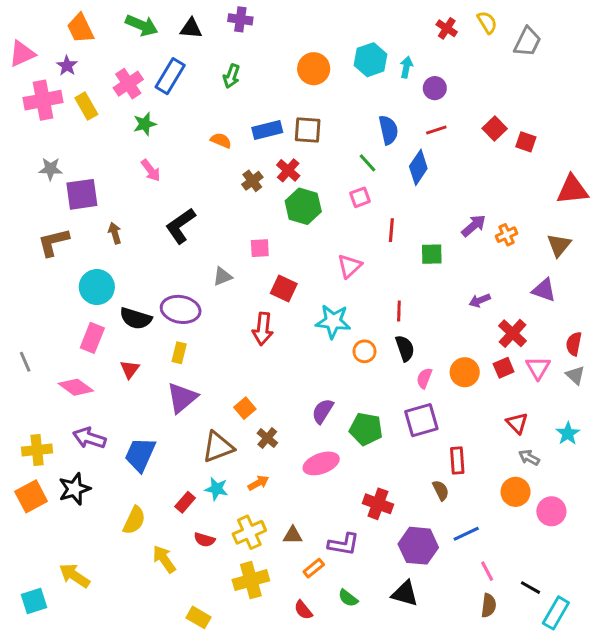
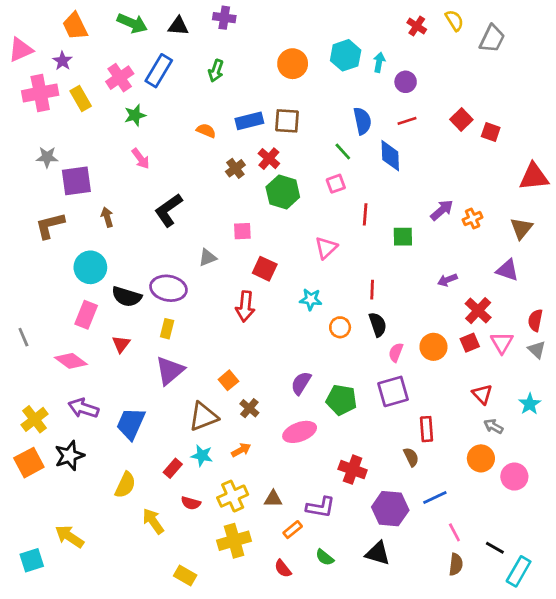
blue diamond: (418, 167) -> (390, 156), turned -36
cyan star: (333, 321) -> (311, 299), size x0.7
yellow cross: (37, 450) -> (35, 419), turned -32

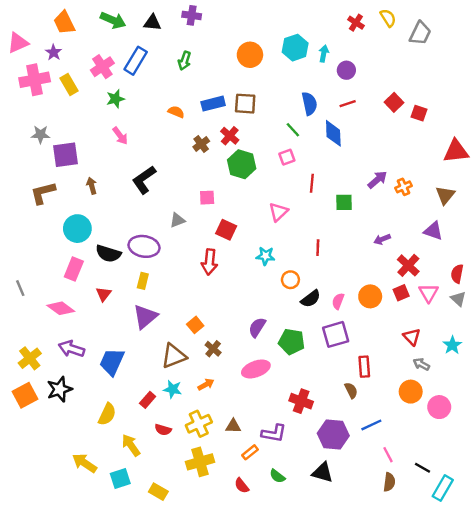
black semicircle: (378, 325) -> (311, 299), moved, turned 72
yellow arrow: (69, 537) -> (85, 463), moved
cyan square: (32, 560) -> (120, 479), moved

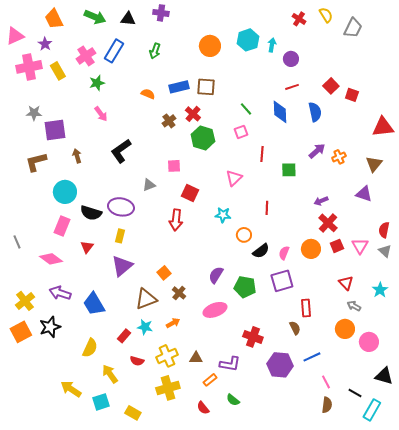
blue semicircle: (309, 104) -> (315, 112), moved
red cross: (408, 265) -> (328, 223), moved
blue trapezoid: (112, 362) -> (94, 304), turned -55
black triangle: (323, 473) -> (384, 376), moved

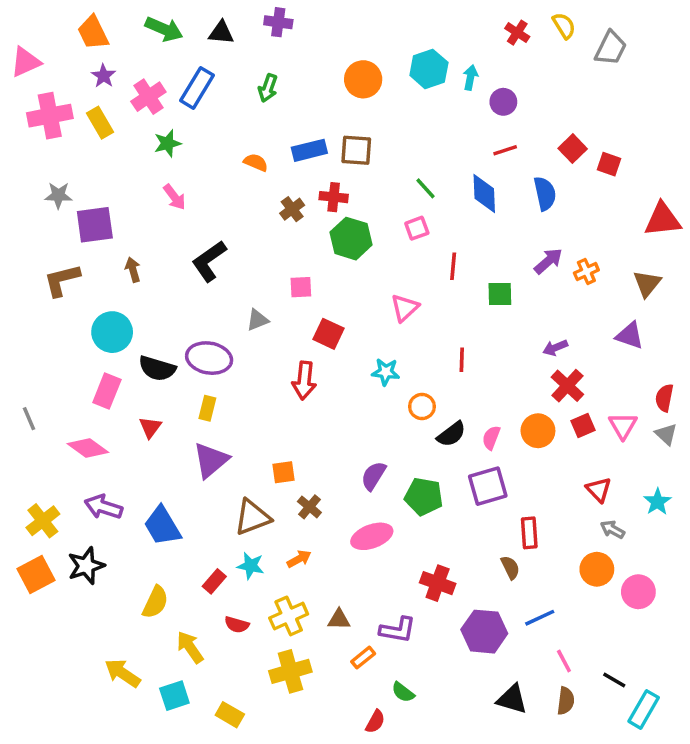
purple star: (45, 44) -> (103, 76), moved
red cross: (193, 114) -> (334, 197), turned -35
orange square: (164, 273) -> (283, 472), turned 32
black triangle: (384, 376) -> (512, 699), moved
red semicircle: (203, 408) -> (375, 722), moved, turned -112

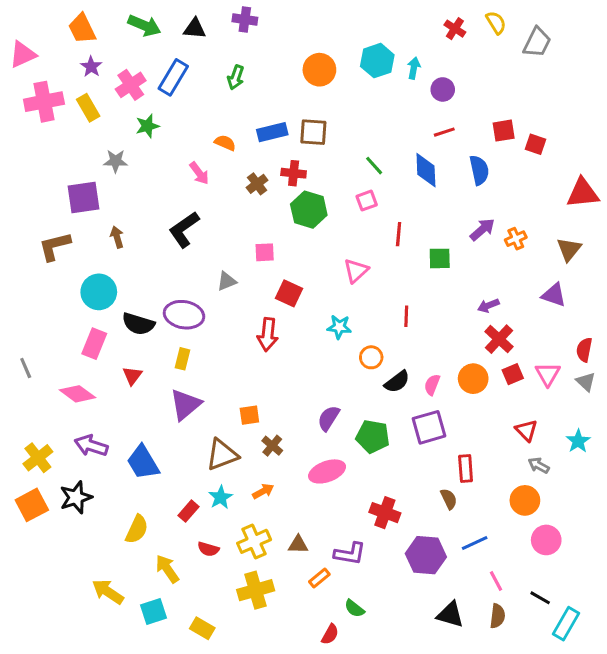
red square: (573, 149) -> (504, 131), turned 35
gray star: (58, 195) -> (115, 161), moved
pink arrow: (174, 197) -> (199, 173), moved
cyan star: (251, 566) -> (221, 497), turned 30
pink circle: (638, 592) -> (546, 540), moved

